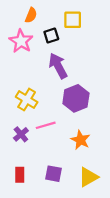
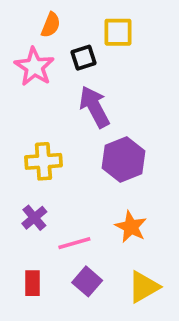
yellow cross: (27, 100) -> (43, 161), turned -35
pink line: (46, 125) -> (74, 243), moved
purple square: (54, 174) -> (87, 281), turned 30

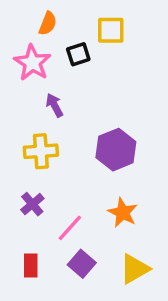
purple arrow: (94, 107) -> (55, 105), moved, size x0.6
pink line: (74, 243) -> (70, 228), turned -32

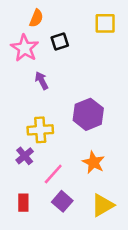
yellow square: (111, 30) -> (105, 23), moved
yellow cross: (41, 151) -> (40, 130), moved

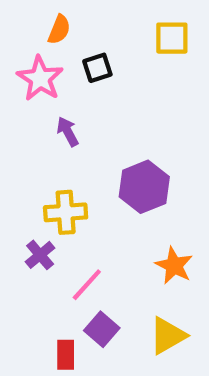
orange star: (93, 162) -> (174, 266), moved
red rectangle: (23, 203) -> (66, 355), moved

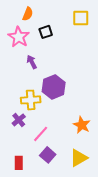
purple hexagon: (144, 187) -> (54, 87), moved
red rectangle: (66, 355) -> (19, 163), moved

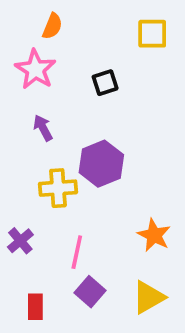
black square: (46, 32) -> (105, 83), moved
purple arrow: (32, 62) -> (43, 128), moved
purple cross: (19, 120) -> (20, 241), moved
pink line: (41, 134) -> (77, 252), turned -30

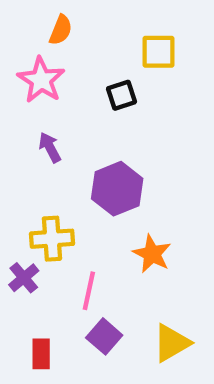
yellow square: (152, 34) -> (158, 52), moved
yellow cross: (58, 188) -> (52, 239), moved
orange star: (154, 235) -> (152, 254), moved

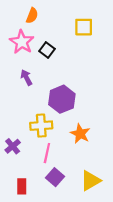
black square: (122, 95) -> (47, 50), moved, turned -35
yellow cross: (52, 239) -> (41, 126), moved

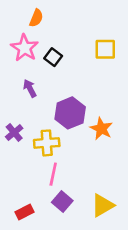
yellow square: (84, 27) -> (105, 49), moved
orange star: (80, 134) -> (101, 129), moved
purple cross: (13, 146) -> (14, 133), moved
red rectangle: (22, 186) -> (25, 212), turned 63

